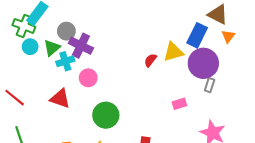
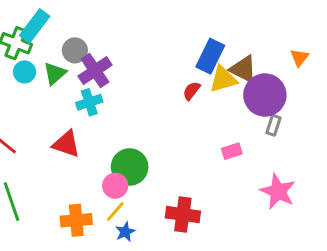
brown triangle: (218, 15) -> (243, 69), moved
blue rectangle: (197, 35) -> (210, 56), moved
purple cross: (81, 46) -> (95, 71), turned 30
cyan cross: (65, 61) -> (89, 102), moved
pink circle: (88, 78) -> (115, 186), moved

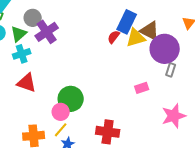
red semicircle: (191, 91) -> (114, 37), moved
cyan cross: (89, 102) -> (22, 54), moved
pink star: (278, 191) -> (174, 116), turned 30

